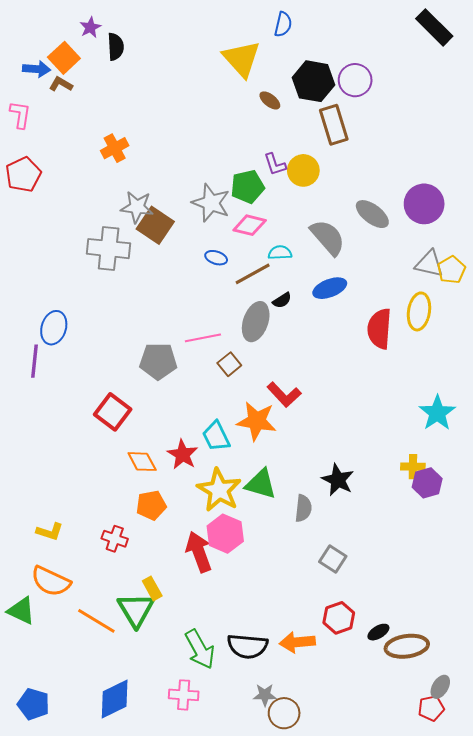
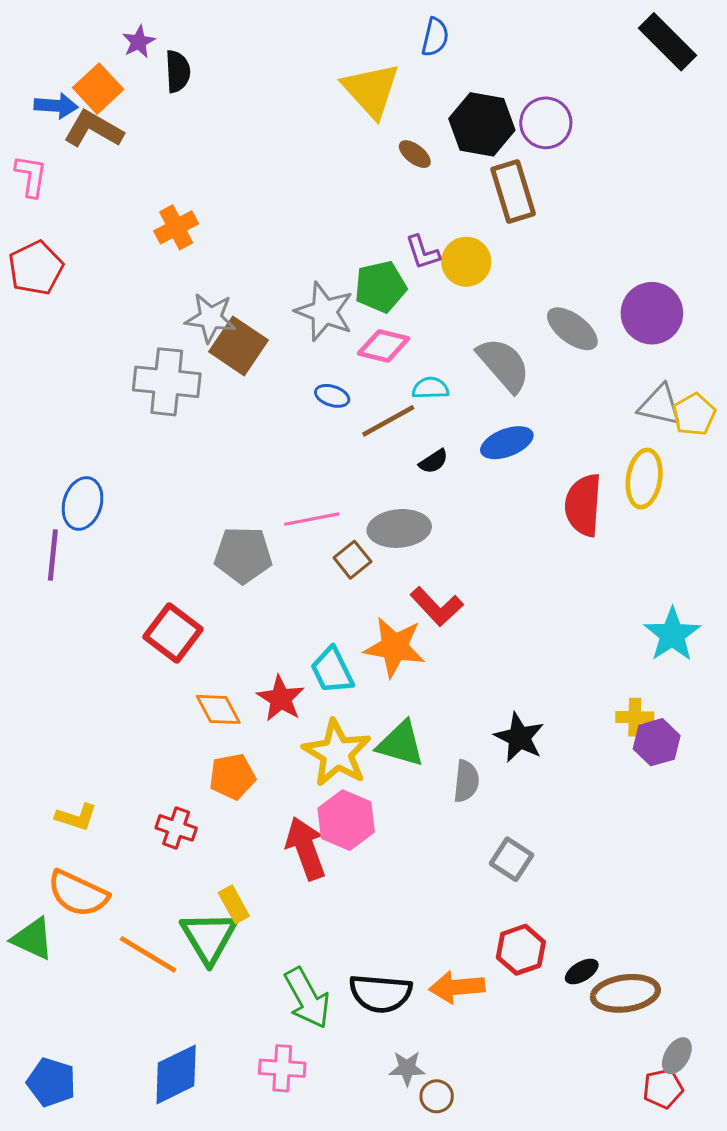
brown L-shape: (61, 84) -> (93, 129), size x1.6
gray ellipse: (256, 322) -> (399, 528), moved, turned 66
brown circle: (284, 713) -> (437, 1096), size x0.7

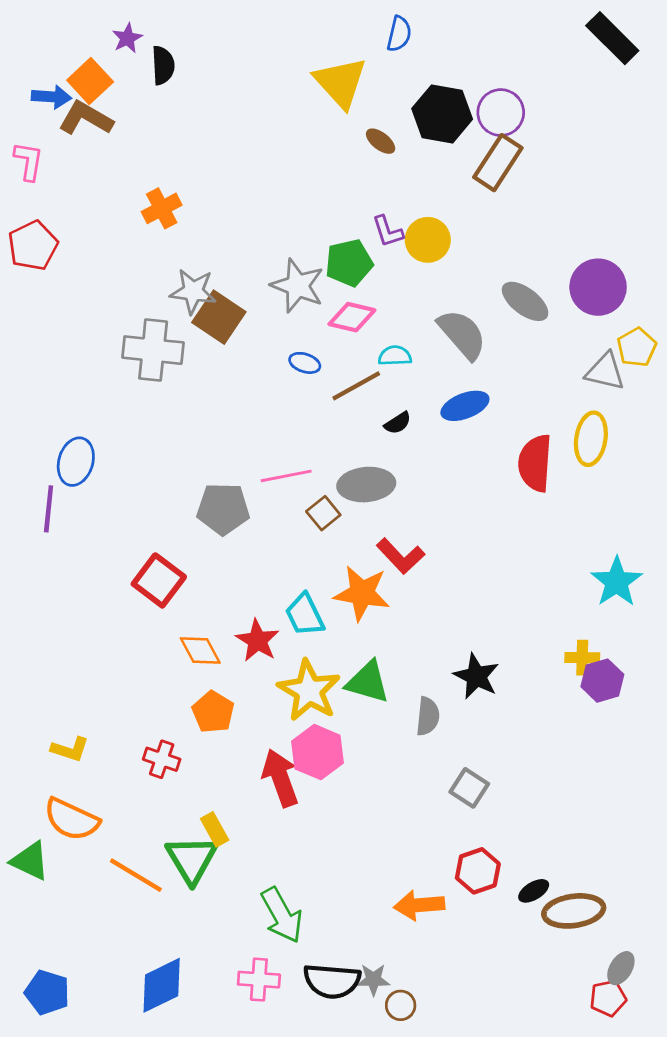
brown rectangle: (513, 192) -> (498, 163), moved, turned 50
yellow pentagon: (694, 415) -> (637, 347), moved
orange pentagon: (232, 777) -> (213, 712), turned -30
black semicircle: (380, 993) -> (332, 981), moved

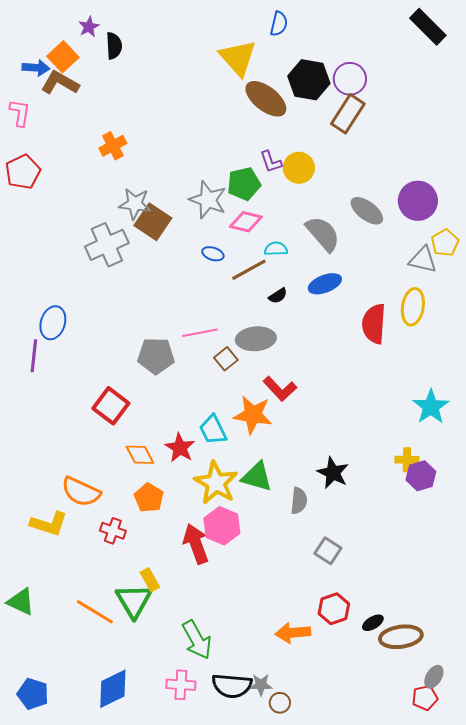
brown ellipse: (381, 141) -> (266, 99), size x2.0
gray cross: (153, 350) -> (107, 245), turned -30
yellow L-shape: (70, 749) -> (49, 524), size x1.4
orange semicircle: (71, 819) -> (81, 492), moved

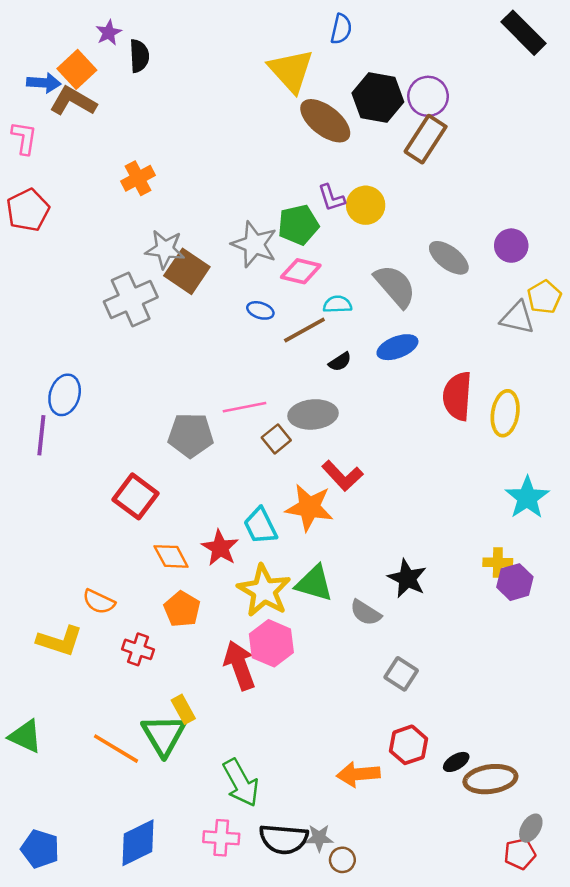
purple circle: (418, 201) -> (511, 246), size x0.7
yellow ellipse: (413, 307) -> (505, 413), moved
orange semicircle: (81, 492) -> (99, 602), size x0.7
gray semicircle: (299, 501) -> (366, 613), turned 116

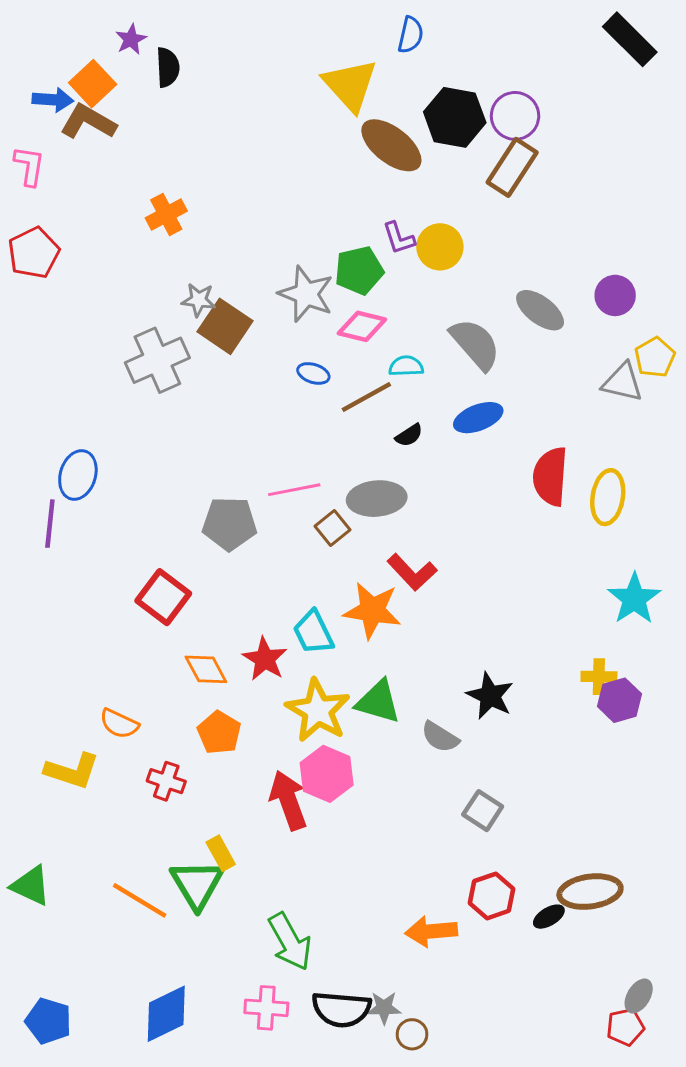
gray star: (165, 249) -> (199, 300), size x0.7
brown ellipse: (490, 779) -> (590, 892), moved

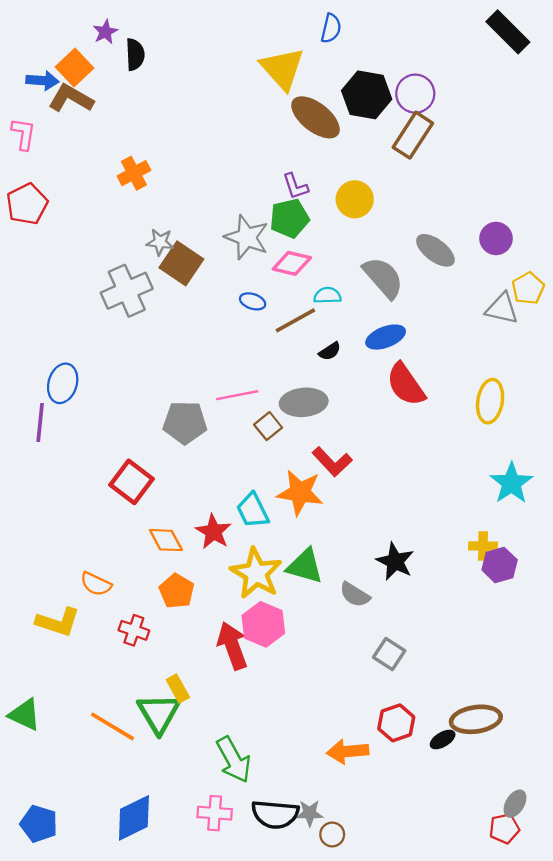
purple L-shape: (399, 238) -> (295, 186), moved
red semicircle: (550, 476) -> (406, 385), moved, turned -39

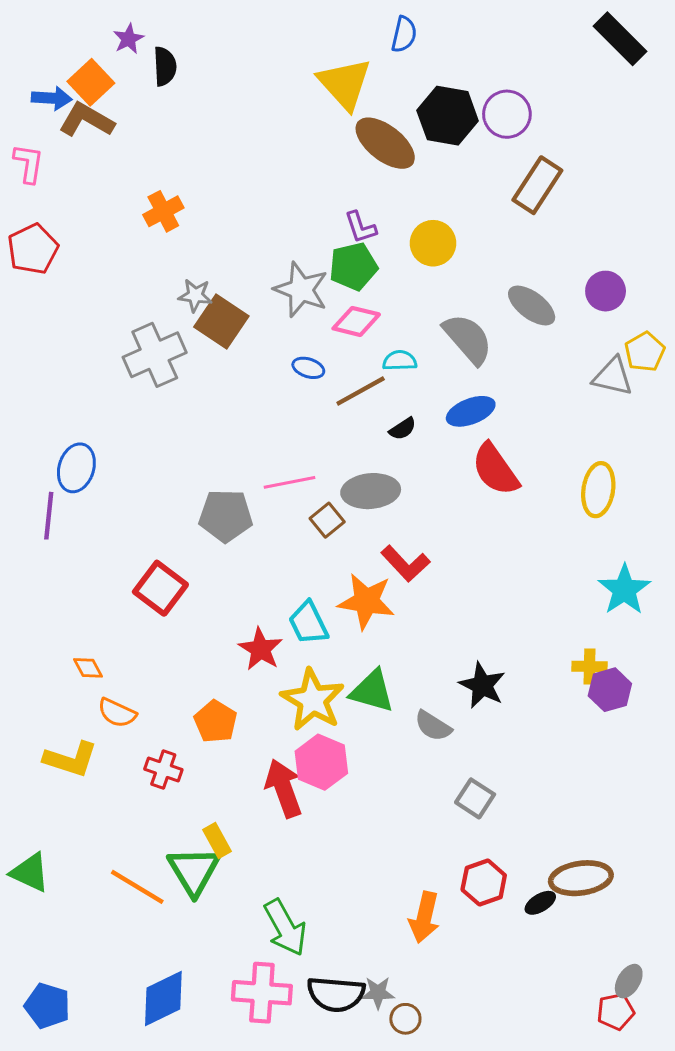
brown rectangle: (413, 135) -> (537, 185), moved
orange diamond: (166, 540) -> (88, 668), moved, size x0.7
orange arrow: (348, 751) -> (424, 917), turned -72
pink cross: (215, 813) -> (262, 993), size x1.4

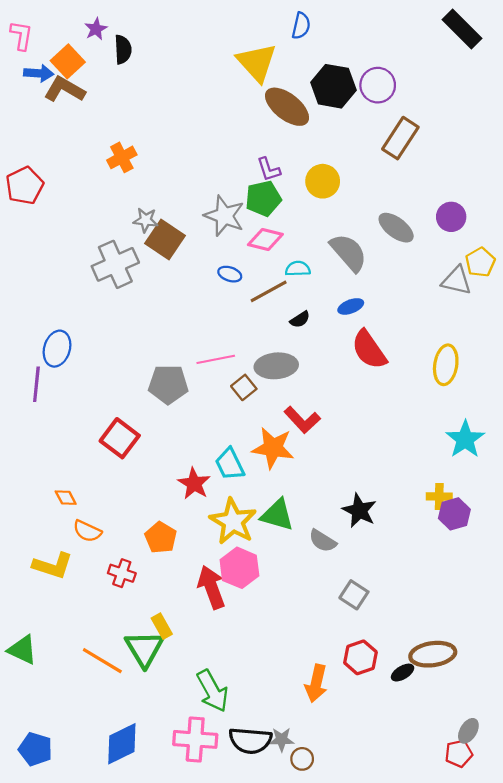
pink L-shape: (29, 163) -> (21, 35), moved
blue ellipse: (471, 411) -> (351, 306), size x0.7

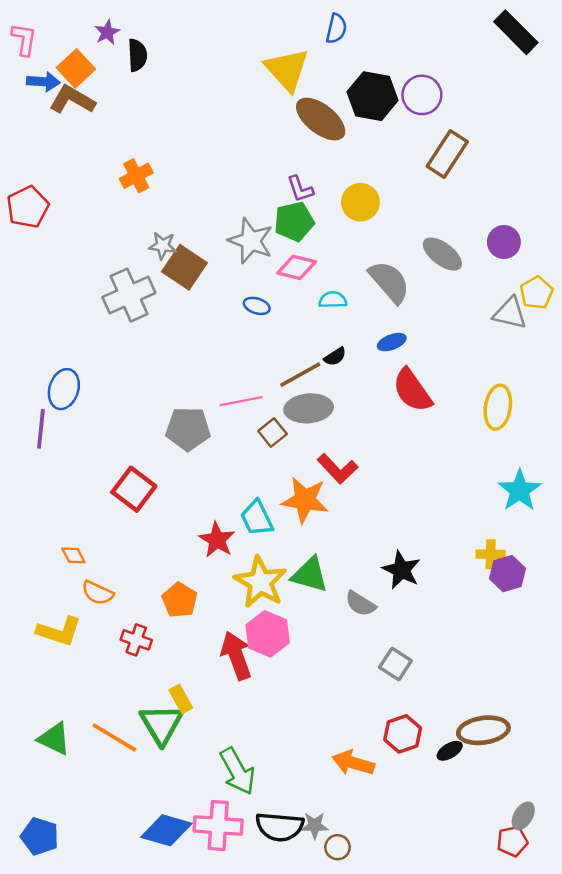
brown line: (269, 291) -> (300, 375), moved
green triangle: (22, 650) -> (54, 739), moved
orange arrow: (316, 683) -> (353, 763), turned 93
blue diamond: (122, 744) -> (166, 830), moved, turned 42

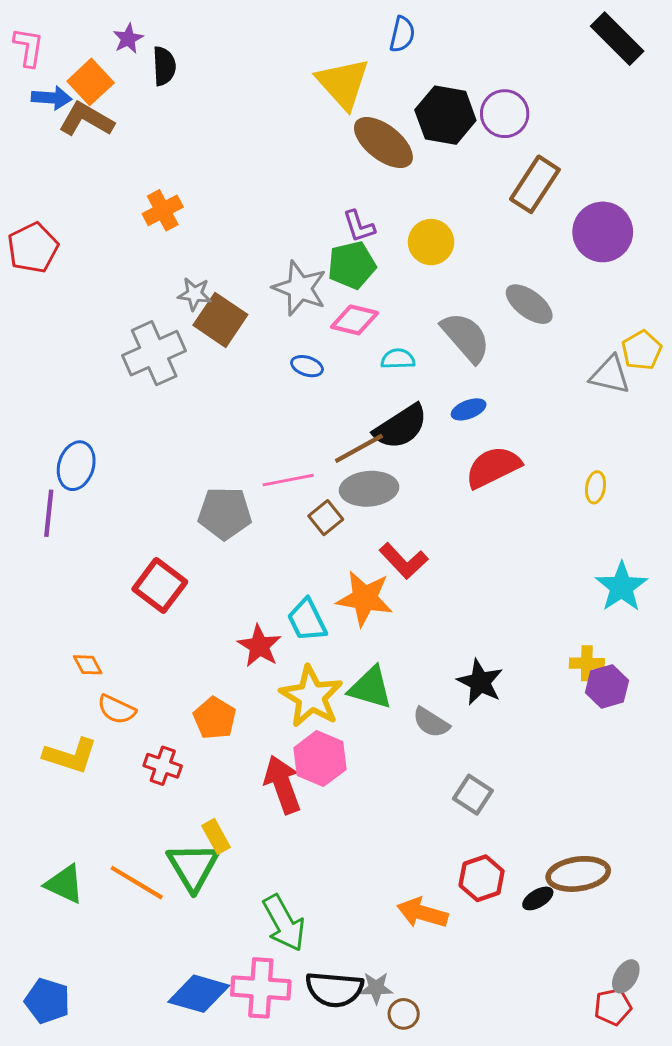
purple circle: (504, 242) -> (603, 232), moved, size x1.5
black semicircle: (335, 357) -> (401, 427), size x2.0
red semicircle: (412, 390) -> (493, 467), turned 99
yellow ellipse: (498, 407) -> (596, 487), size x0.6

